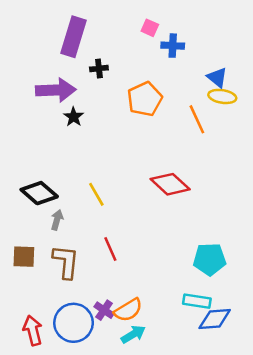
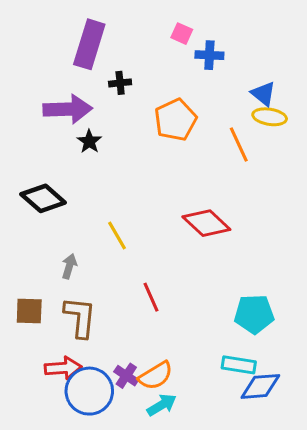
black diamond: (39, 193) -> (43, 198), moved
red line: (110, 249) -> (151, 297), moved
red arrow: (33, 330) -> (63, 368), moved, turned 100

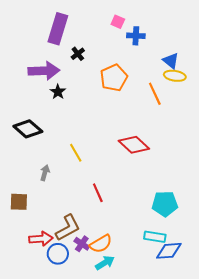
black cross: (120, 83) -> (78, 54), turned -32
brown L-shape: (80, 317) -> (68, 228), moved, turned 56
blue circle: (89, 391) -> (58, 254), size x0.7

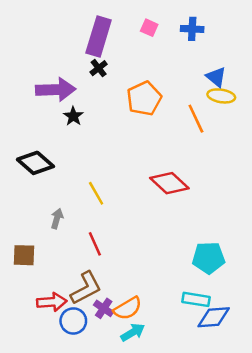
purple rectangle: (58, 29) -> (99, 37), moved
blue cross: (136, 36) -> (192, 29), moved
red line: (98, 193) -> (95, 244), moved

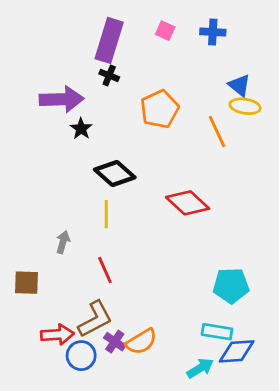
black cross: (99, 68) -> (109, 75), turned -30
black diamond: (35, 163) -> (115, 173), moved
yellow line: (96, 193) -> (106, 214), turned 30
cyan arrow: (133, 332) -> (200, 368), moved

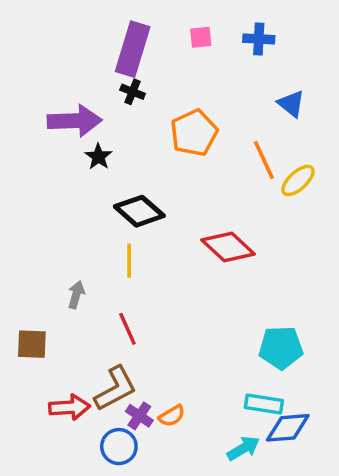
pink square: (165, 31) -> (201, 37), turned -30
yellow ellipse: (245, 106) -> (298, 180), moved, turned -52
orange semicircle: (141, 342) -> (172, 416), size x0.7
blue circle: (81, 356) -> (119, 447), moved

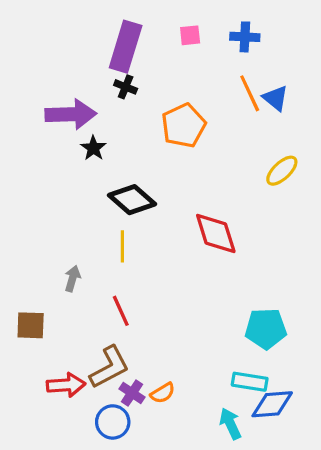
orange line: (264, 160) -> (250, 93), moved
red diamond: (228, 247) -> (216, 233), turned 30
cyan arrow: (243, 448) -> (230, 424), turned -84

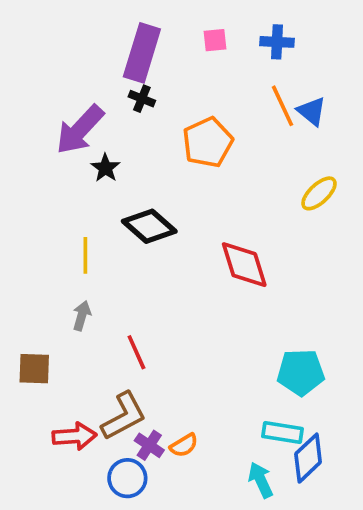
purple arrow: (71, 114) -> (80, 130), turned 135
yellow line: (122, 246) -> (85, 255), moved
blue diamond: (272, 404) -> (308, 458), turned -39

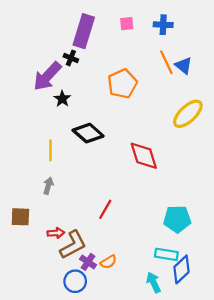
black cross: (142, 99) -> (71, 58), moved
yellow ellipse: (319, 193) -> (188, 114), size x1.4
red line: (136, 352) -> (105, 209), moved, turned 54
red arrow: (74, 436) -> (56, 233), moved, size x0.7

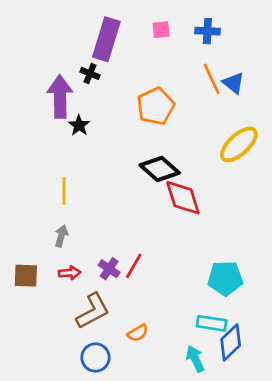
purple arrow: (47, 76) -> (60, 97), turned 136
black diamond: (88, 133) -> (160, 169), moved
red arrow: (56, 233) -> (70, 273), moved
purple cross: (88, 262) -> (109, 269), moved

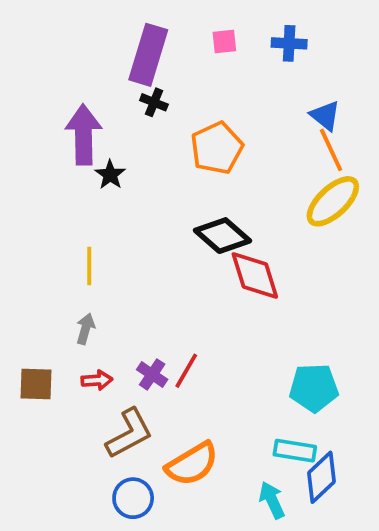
black cross: (90, 73) -> (154, 102), moved
orange line: (212, 79) -> (331, 150), moved
orange semicircle: (138, 333) -> (192, 464), size x1.8

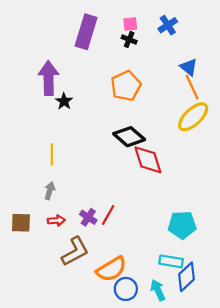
blue cross: (289, 43) -> (168, 25), turned -36
black cross: (154, 102) -> (129, 40), moved
blue circle: (133, 498) -> (126, 289), moved

